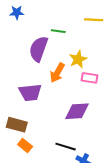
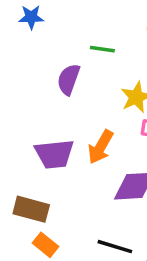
purple semicircle: (39, 49) -> (69, 79), size x0.7
orange arrow: (57, 73) -> (101, 147), moved

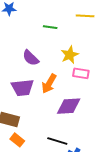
purple semicircle: (69, 79) -> (31, 58), moved, turned -66

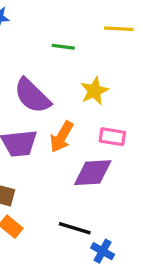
purple semicircle: (31, 58) -> (32, 96), size x1.4
pink rectangle: (81, 73) -> (112, 137), moved

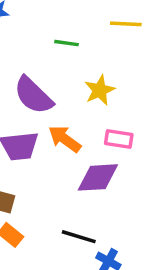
orange arrow: (62, 137) -> (65, 139), turned 96

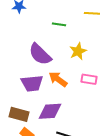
purple diamond: (98, 177) -> (50, 111), moved

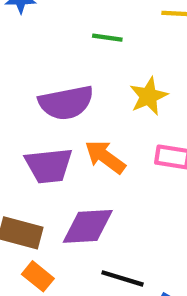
purple semicircle: (40, 54) -> (66, 103), turned -55

